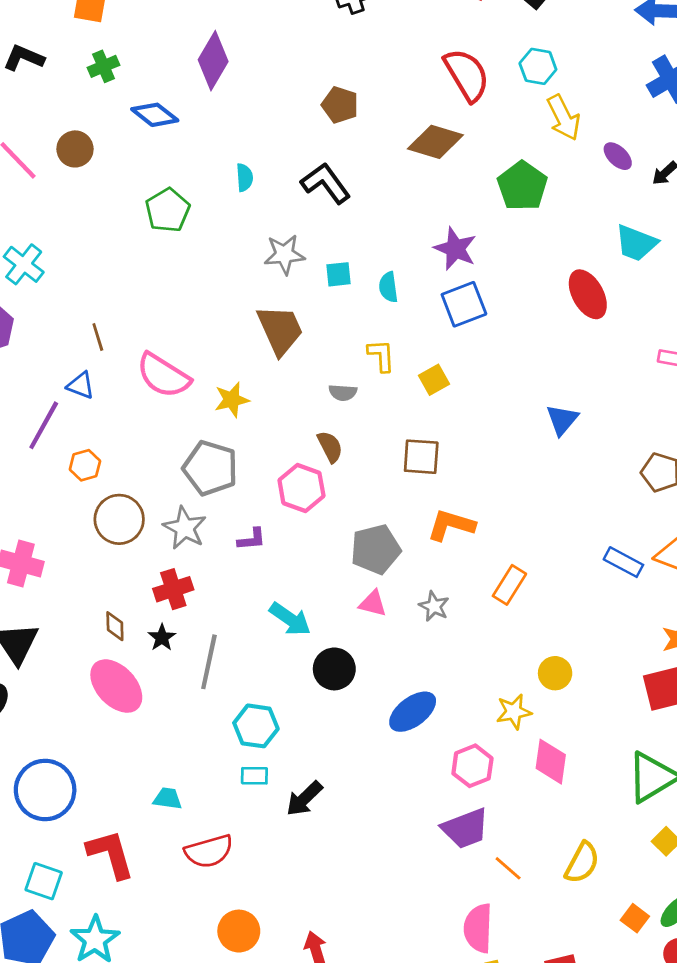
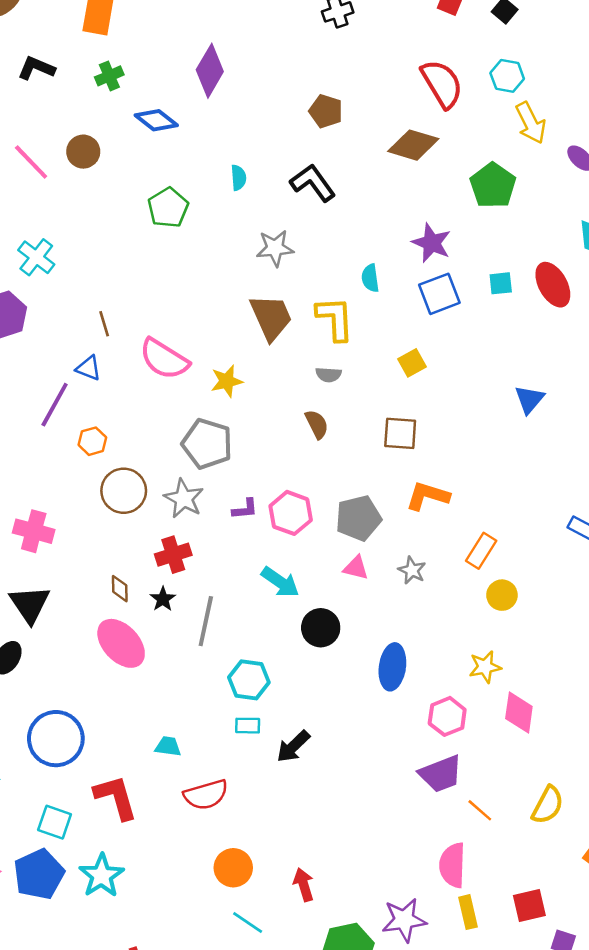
cyan square: (339, 274) -> (501, 283), moved
yellow L-shape: (381, 356) -> (335, 319), moved, size x1.5
pink hexagon: (301, 488) -> (291, 513), moved
yellow circle: (555, 673) -> (502, 595), moved
blue ellipse: (413, 712) -> (392, 667), turned -45

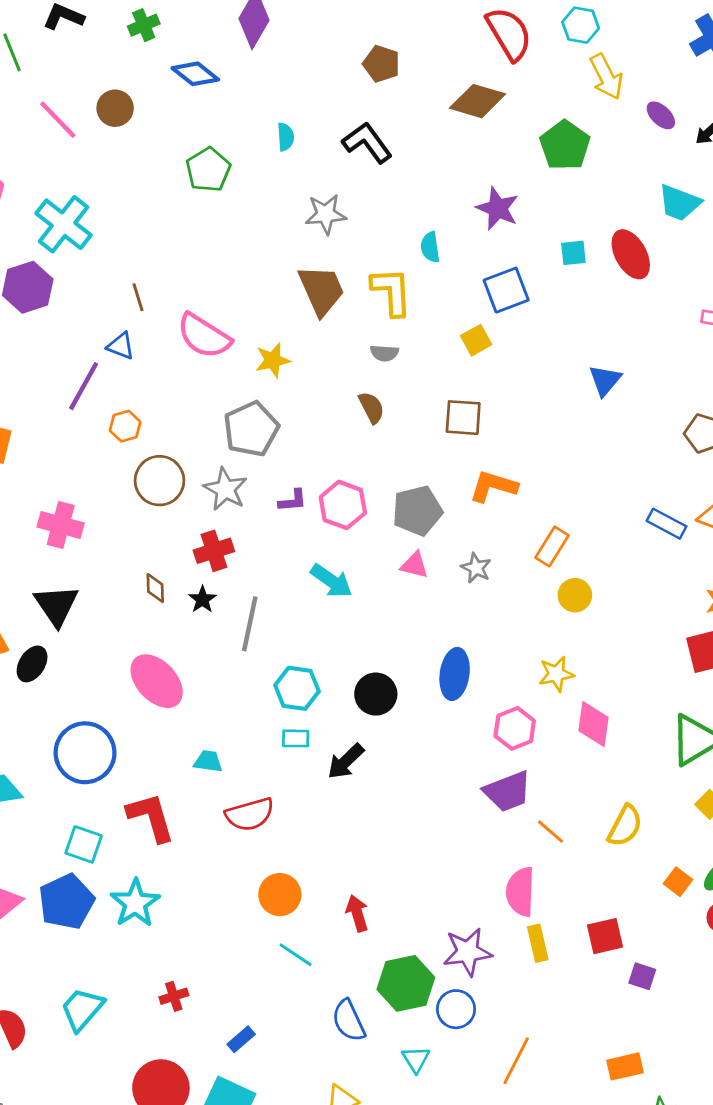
cyan cross: (36, 257) -> (64, 224), size x1.4
blue square: (439, 294) -> (506, 290), moved
gray pentagon: (207, 444) -> (251, 429), turned 30
black circle: (321, 628) -> (376, 694), moved
pink ellipse: (121, 643) -> (157, 681), moved

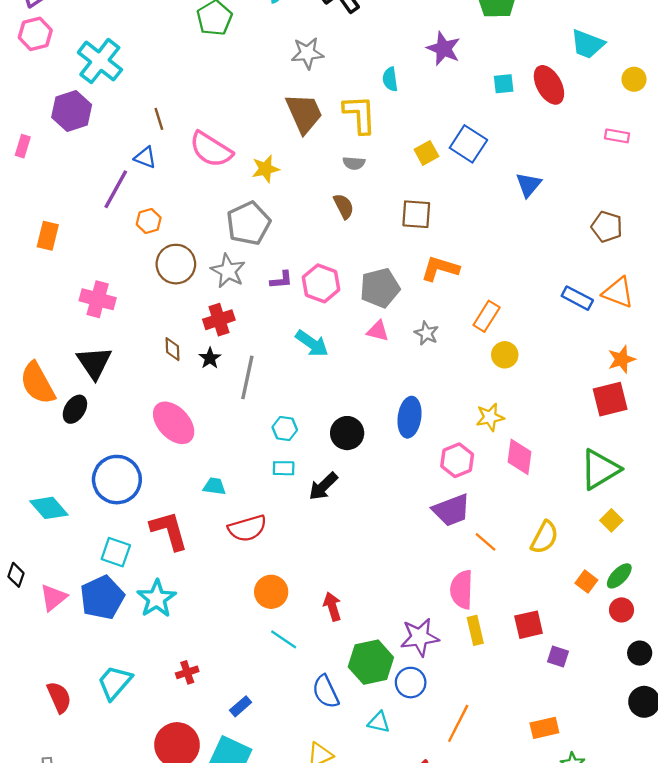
blue square: (506, 290) -> (468, 144), moved, turned -36
cyan hexagon: (297, 688) -> (285, 429), size x0.7
cyan triangle: (416, 1059) -> (379, 722), turned -45

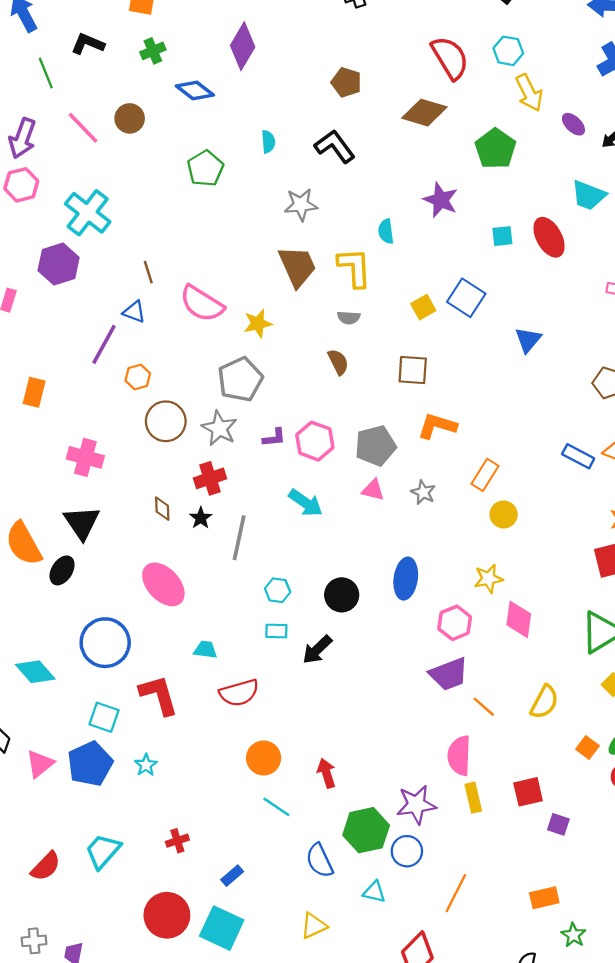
cyan star: (157, 599) -> (146, 765), size x0.6
red semicircle: (59, 697) -> (46, 866), turned 68

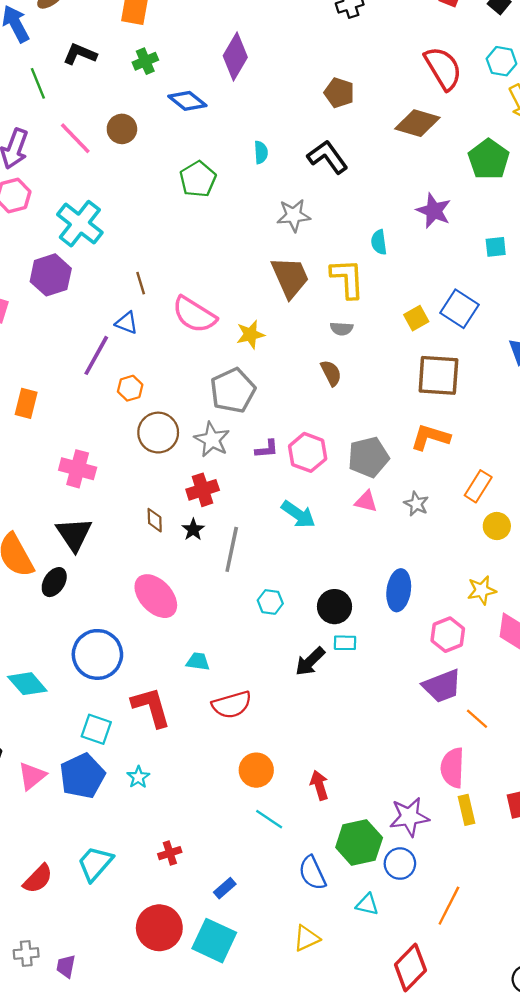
brown square: (413, 370) -> (438, 375), moved, size x1.4
cyan rectangle: (276, 631) -> (345, 643), moved

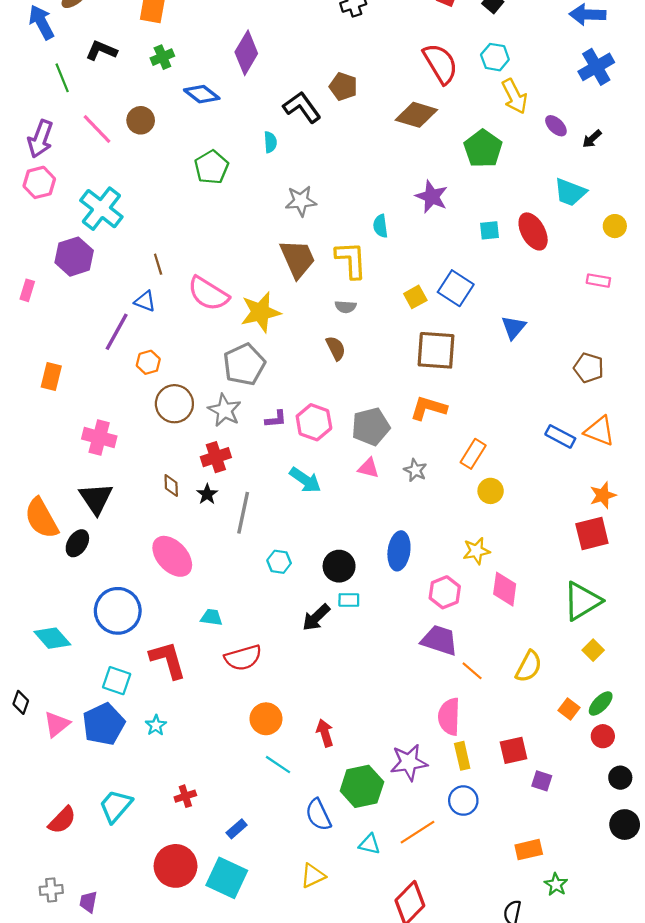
black L-shape: (327, 157) -> (302, 107), moved
yellow star: (250, 334) -> (261, 312), size x1.5
purple trapezoid: (442, 686) -> (439, 640), turned -141
blue circle: (400, 864) -> (463, 801), moved
orange line: (449, 906) -> (418, 832), moved, turned 30

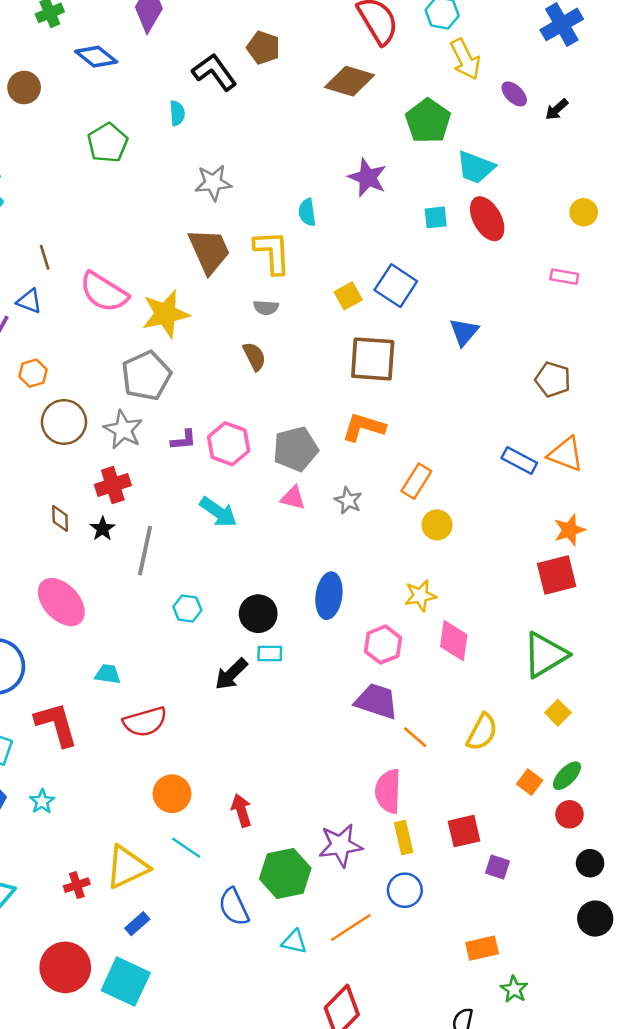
cyan trapezoid: (570, 192) -> (476, 167), moved
yellow triangle: (313, 876) -> (127, 867), moved, size x1.5

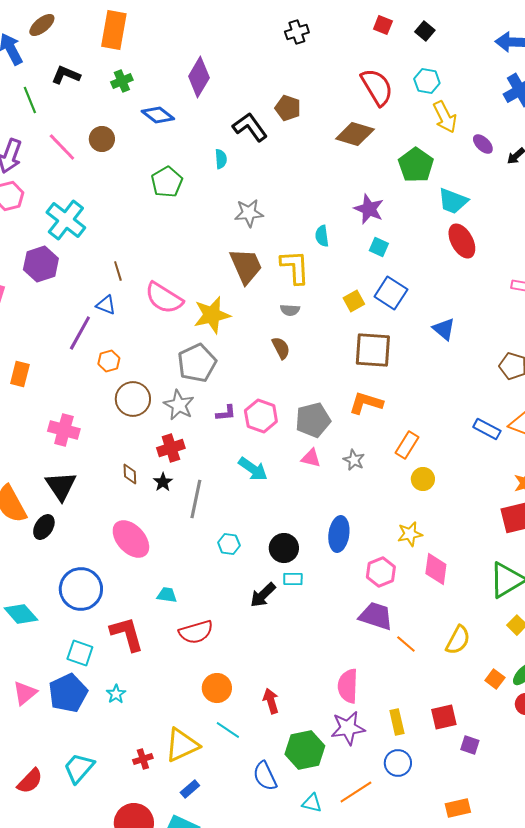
cyan square: (436, 217) -> (379, 247), moved, turned 30
blue triangle: (464, 332) -> (444, 329), turned -30
pink semicircle: (388, 791) -> (348, 686), moved

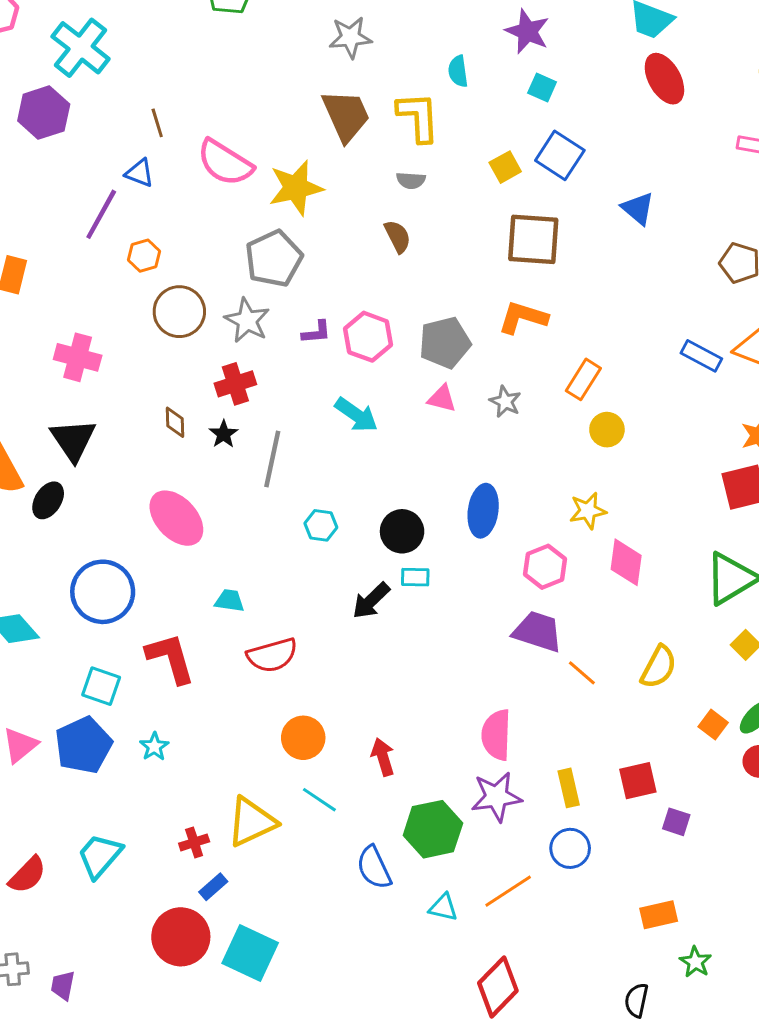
blue rectangle: (190, 789) -> (213, 887), moved

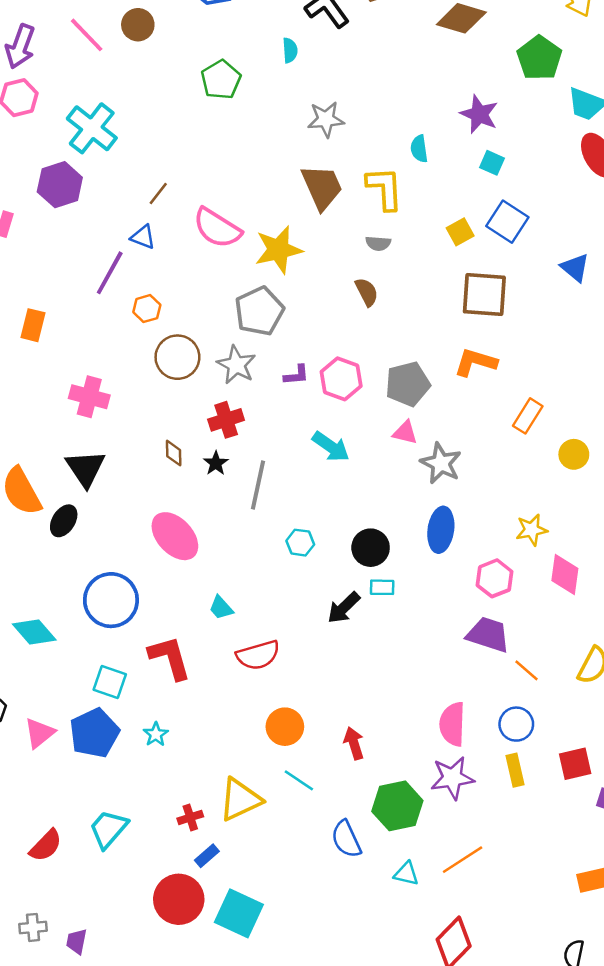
brown line: (157, 123) -> (158, 193), turned 55
gray star: (505, 402) -> (441, 463), moved, size x1.5
yellow circle: (607, 430) -> (574, 454), moved
cyan trapezoid: (229, 601) -> (221, 608), turned -140
blue circle: (570, 848) -> (516, 724), moved

